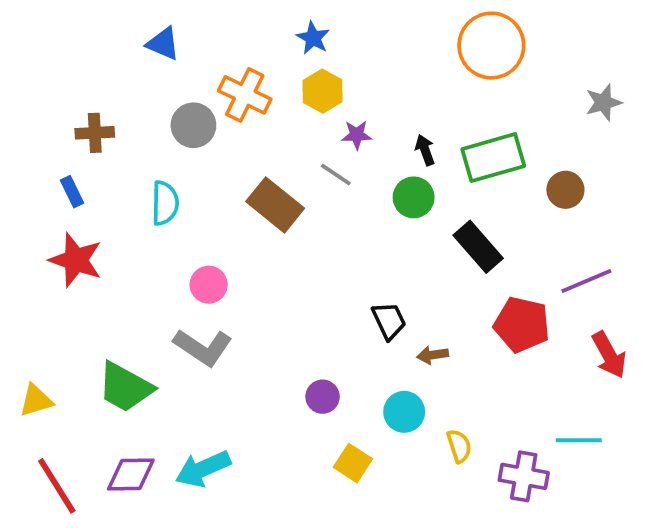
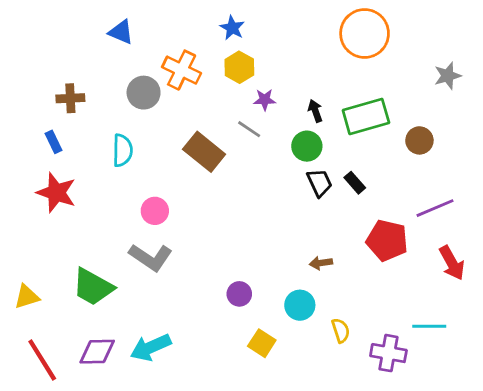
black rectangle: (478, 247) -> (355, 183), size x0.6
black trapezoid: (389, 321) -> (320, 183), moved

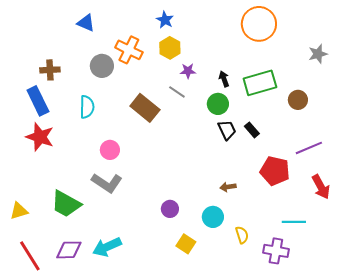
blue rectangle: (53, 142) -> (38, 101), size x1.8
cyan line: (429, 326) -> (294, 222), moved

